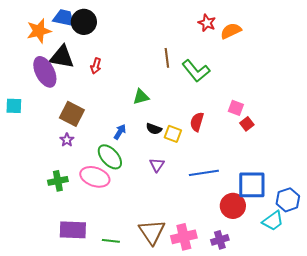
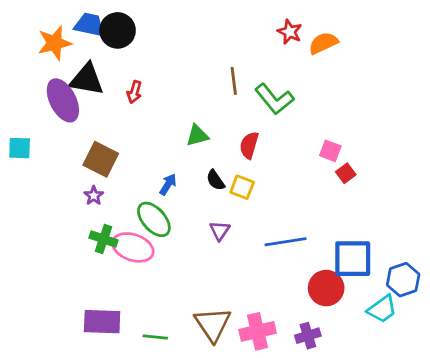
red semicircle: (197, 122) -> (249, 145), moved
black semicircle: (154, 129) -> (216, 180), turned 35
green cross: (58, 181) -> (104, 239), moved, turned 30

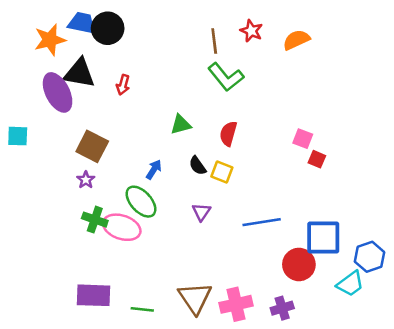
red star: (290, 32) -> (251, 31), moved
brown line: (234, 81) -> (214, 41), moved
green L-shape: (274, 99) -> (226, 77), moved
red square: (346, 173) -> (317, 159), turned -30

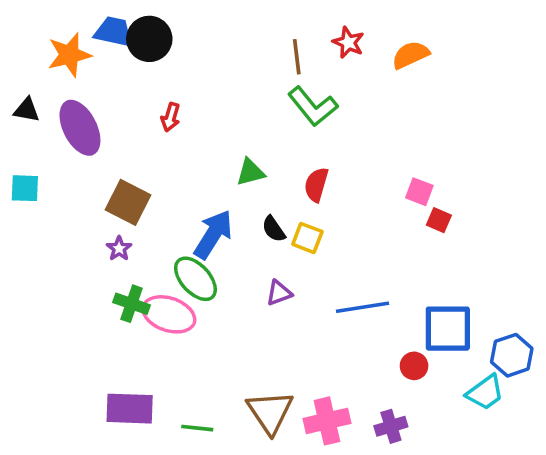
black triangle: (79, 73) -> (27, 110), moved, size x0.6
blue arrow: (154, 169) -> (213, 234), size x1.8
purple triangle: (201, 212) -> (279, 293), turned 36
red circle: (299, 264) -> (414, 366), size x0.6

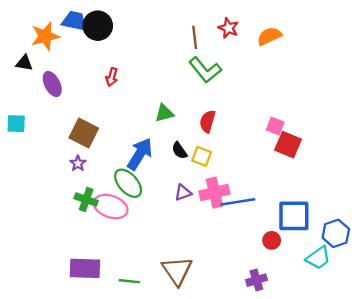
black triangle: (27, 110) -> (24, 63), moved
purple ellipse: (80, 128) -> (52, 84), size x0.7
red square: (439, 220) -> (288, 145), size x1.6
pink cross: (327, 421) -> (214, 193), moved

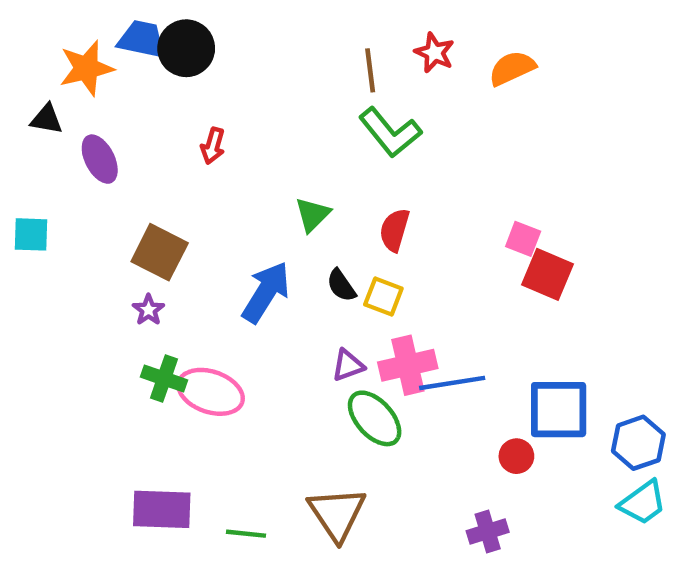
green triangle: (164, 113) -> (313, 214), turned -30
green ellipse: (128, 183) -> (375, 418), moved
cyan trapezoid: (318, 258) -> (643, 503), moved

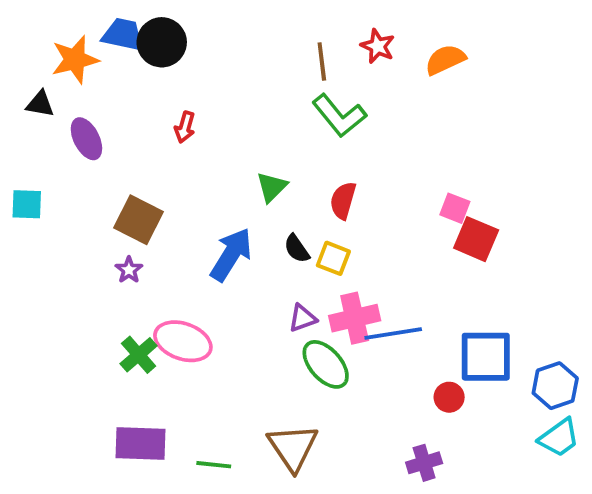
green cross: (164, 379) -> (139, 355), moved, turned 30

